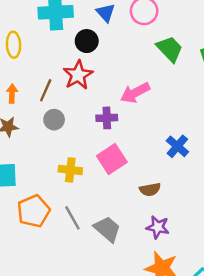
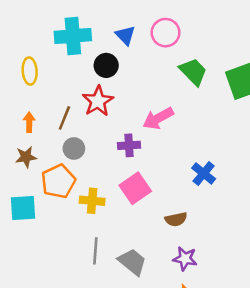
orange pentagon: (34, 211) -> (58, 181), moved
gray line: (72, 218) -> (95, 251), turned 35

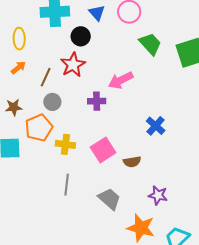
orange arrow: (29, 122) -> (18, 68), moved, turned 49
pink square: (135, 188) -> (103, 150), moved
purple star: (185, 259) -> (158, 195), moved
gray trapezoid: (132, 262) -> (109, 199), moved

